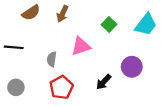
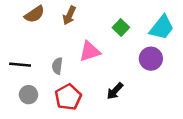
black line: (14, 47) -> (20, 65), moved
purple circle: (132, 67) -> (151, 59), moved
gray circle: (16, 87) -> (29, 95), moved

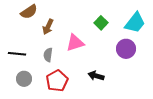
brown arrow: (69, 15) -> (48, 27), moved
black arrow: (115, 91) -> (96, 76), turned 63

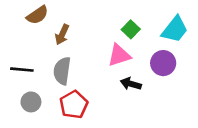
pink triangle: (75, 43) -> (119, 55), moved
gray semicircle: (48, 55) -> (62, 71), size x1.5
black arrow: (96, 76) -> (131, 84), moved

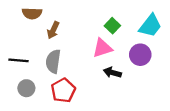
brown semicircle: (37, 15) -> (32, 13), turned 36

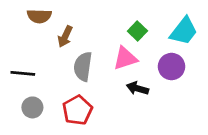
gray semicircle: (53, 61) -> (83, 67), moved

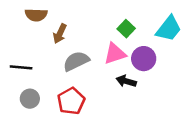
gray semicircle: (83, 67) -> (76, 61), turned 56
purple circle: (172, 67) -> (144, 59), moved

